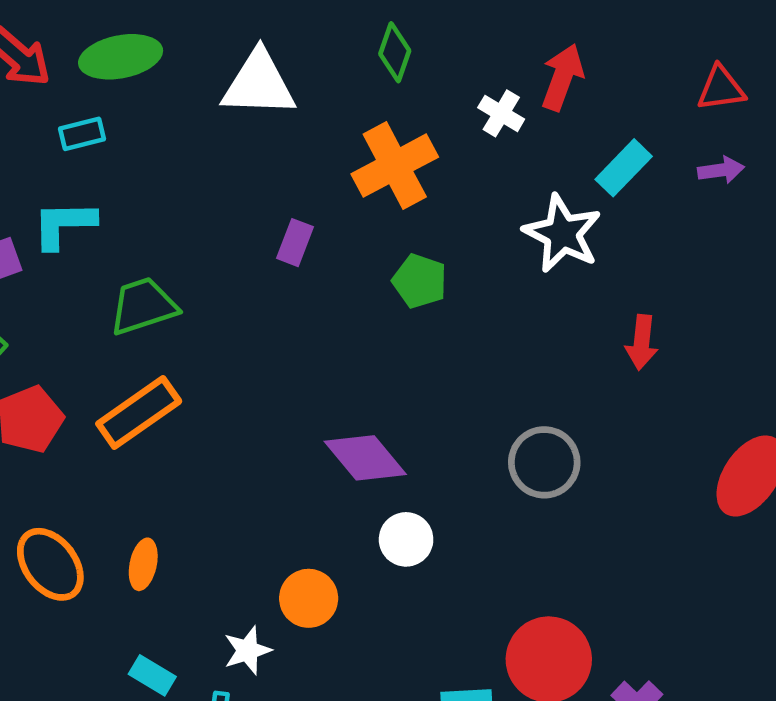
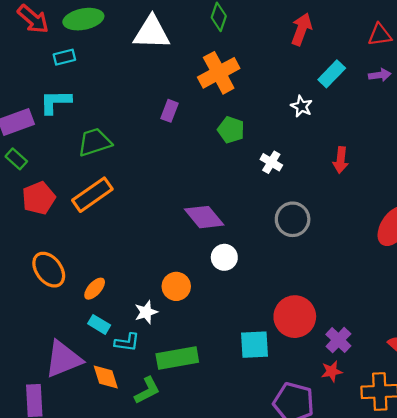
white cross: (501, 113) -> (271, 162), moved
white star: (562, 234) -> (301, 106), size x0.6
orange ellipse: (143, 564) -> (95, 289), moved, turned 30

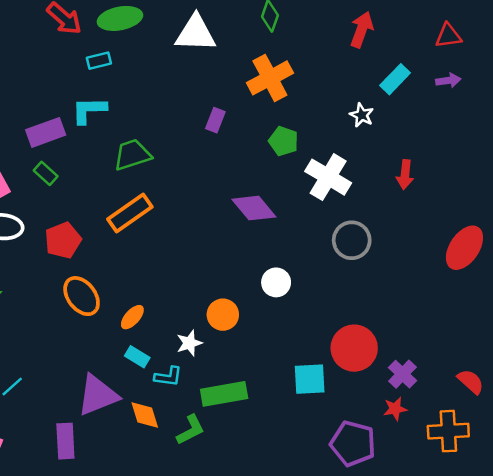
white cross: (271, 162) -> (328, 177), size x1.8
red pentagon: (39, 198) -> (63, 240), moved
purple diamond: (204, 217) -> (254, 208), moved

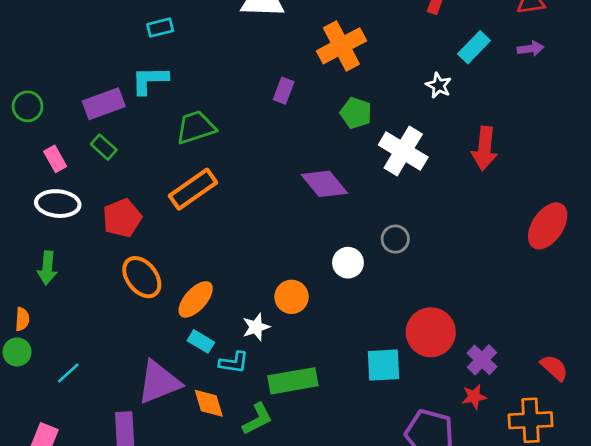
red arrow: (405, 175) -> (485, 148), size x1.4
gray circle: (352, 240) -> (395, 239), moved, size x0.7
orange ellipse: (132, 317) -> (196, 299), size x1.4

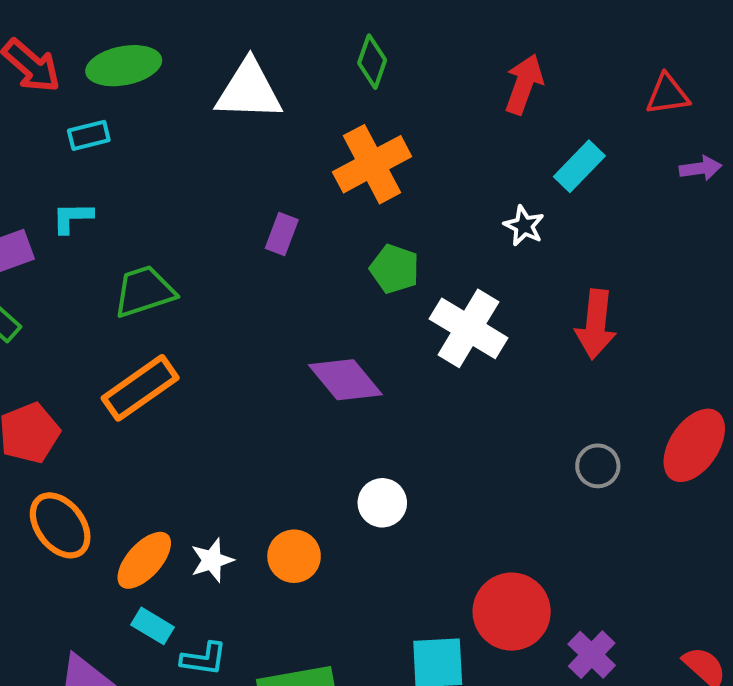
purple arrow: (531, 49) -> (700, 168), moved
cyan L-shape: (150, 80) -> (72, 218), size x0.7
gray circle: (395, 239) -> (598, 466), moved
white star: (256, 327) -> (212, 560), moved

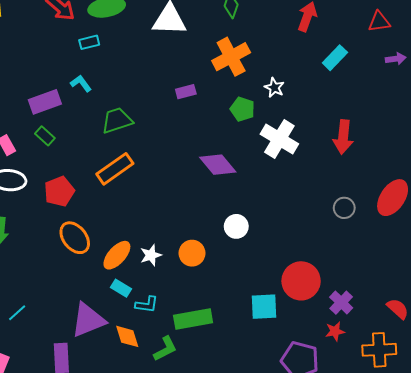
cyan L-shape: (72, 218) -> (81, 83), turned 55
white star: (524, 226) -> (274, 88), moved
purple rectangle: (282, 234) -> (186, 92), turned 54

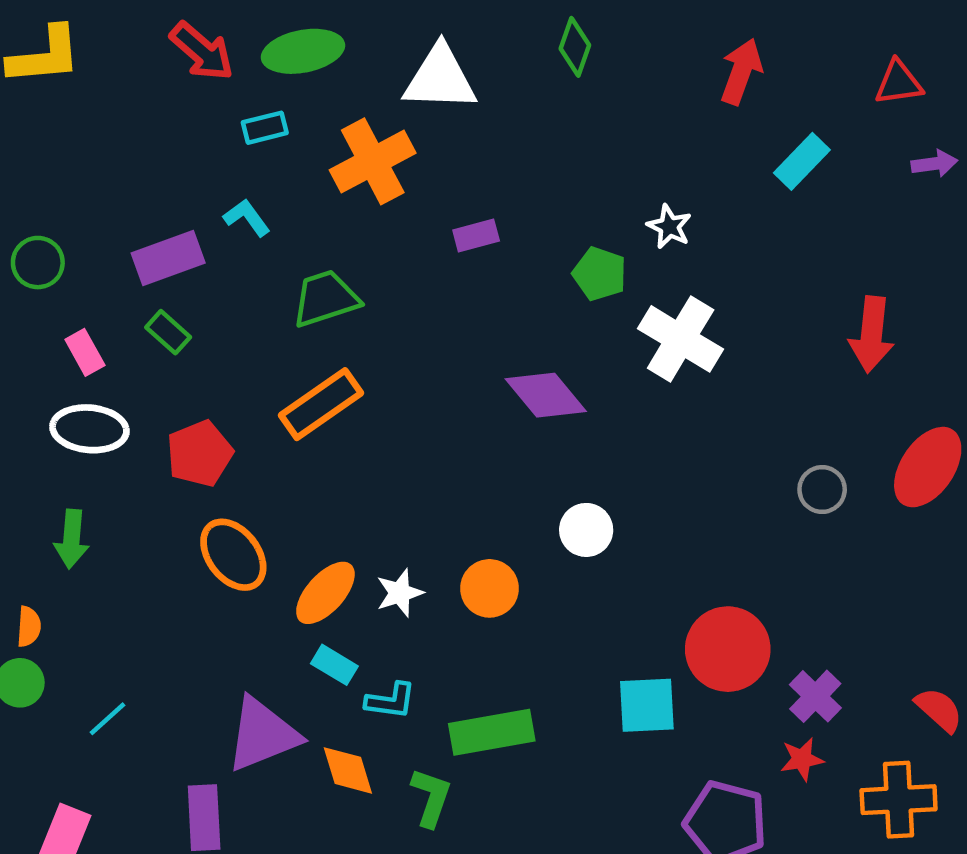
orange cross: (231, 57) -> (373, 161), moved
red arrow: (343, 137) -> (872, 334), moved
green L-shape: (165, 349) -> (431, 797), turned -44

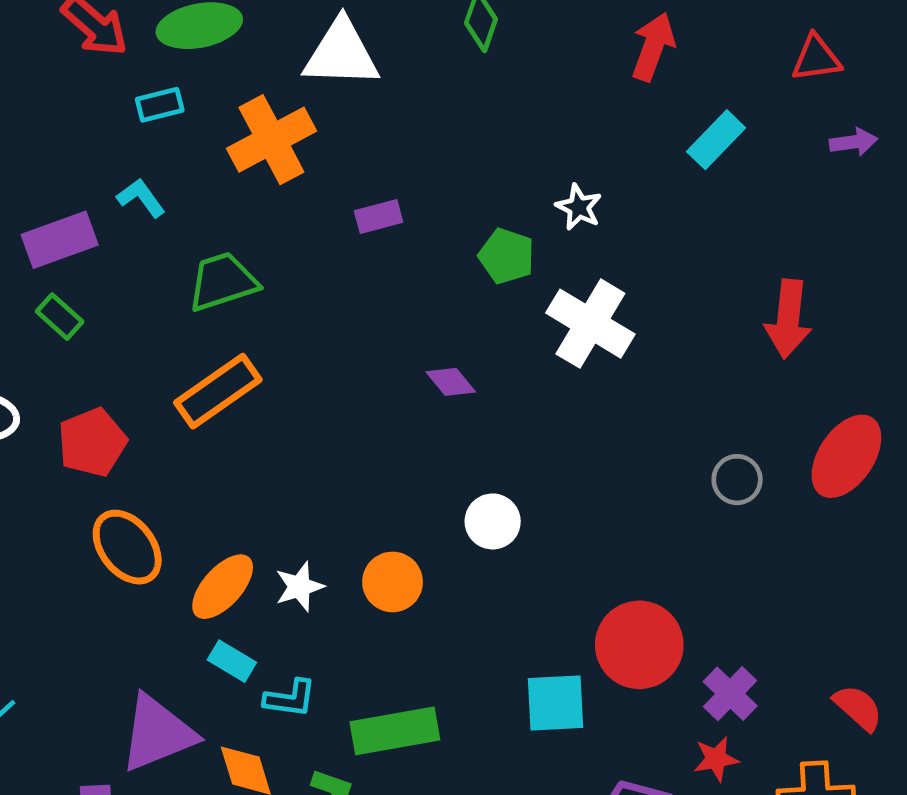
purple diamond: (546, 395) -> (451, 382), size x0.6

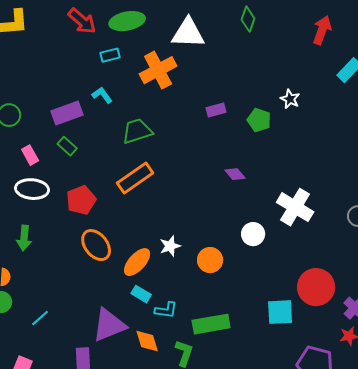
purple rectangle: (379, 217) -> (216, 110), moved
white cross: (590, 324) -> (295, 207), moved
white star: (299, 587) -> (170, 246), moved

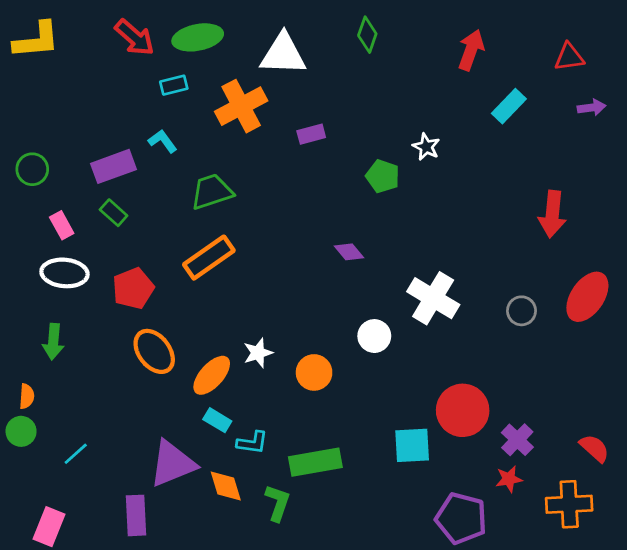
purple rectangle: (216, 110) -> (311, 134), moved

